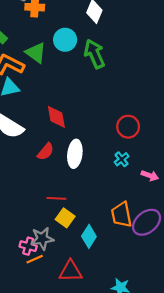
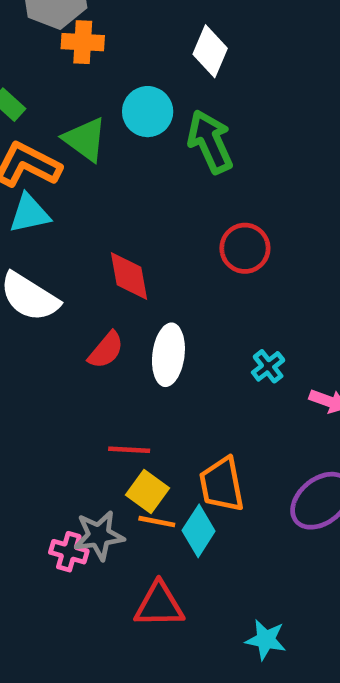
red circle: (128, 127) -> (245, 248), moved
orange trapezoid: (122, 215) -> (222, 484), moved
orange line: (35, 259) -> (157, 522), moved, turned 35

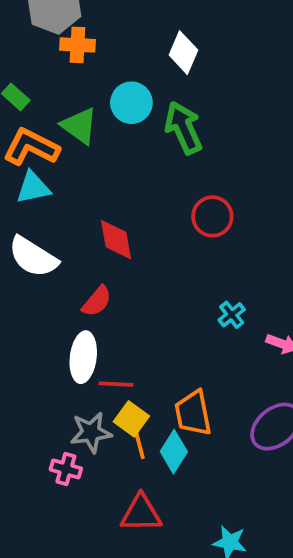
white ellipse: (168, 355) -> (83, 357), moved
orange line: (157, 522) -> (139, 444), turned 64
gray star: (99, 535) -> (91, 432), moved

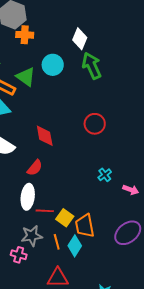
green arrow: (183, 128) -> (92, 66), moved
yellow square: (131, 419) -> (65, 218), moved

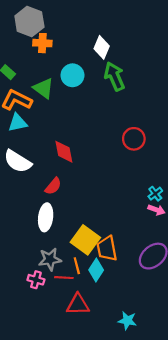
red circle: (95, 124) -> (134, 139), moved
cyan cross: (105, 175) -> (155, 194), moved
red line: (45, 211) -> (64, 278), moved
yellow square: (65, 218) -> (85, 240), size x1.5

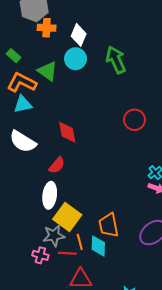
white diamond: (102, 47) -> (79, 35), moved
yellow square: (85, 240) -> (67, 217), moved
cyan diamond: (96, 270) -> (98, 246), turned -30

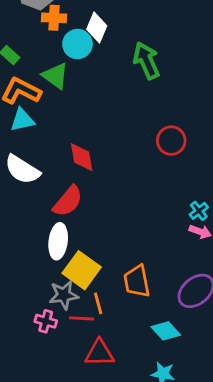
cyan circle: (76, 59) -> (77, 44), moved
red semicircle: (57, 165) -> (68, 201), size x1.4
cyan diamond: (98, 246) -> (166, 331), moved, turned -45

